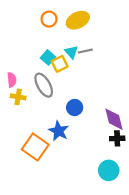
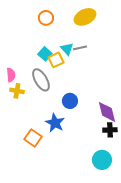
yellow ellipse: (78, 20) -> (85, 17), moved
orange square: (35, 147) -> (33, 138), size x0.7

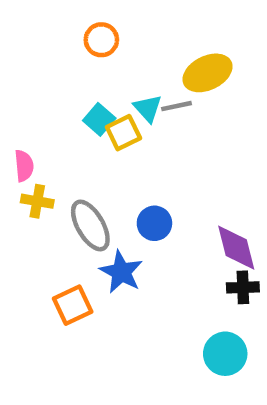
yellow ellipse: (85, 17) -> (208, 73), moved
gray ellipse: (41, 80) -> (90, 225), moved
orange square: (33, 138) -> (73, 305), turned 30

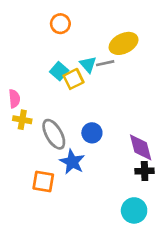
orange square: (73, 305) -> (43, 182), turned 35

